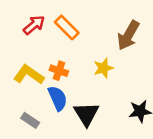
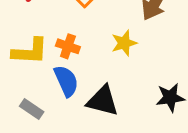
yellow L-shape: (29, 75) -> (30, 51), turned 148
black triangle: (86, 114) -> (103, 101), turned -44

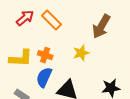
blue semicircle: (66, 81) -> (44, 77), turned -132

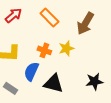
orange rectangle: (51, 20) -> (49, 17), moved
orange cross: (45, 55) -> (44, 50), moved

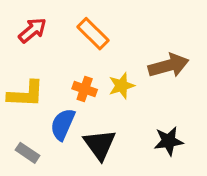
brown arrow: (85, 23) -> (169, 66), moved, turned -135
black triangle: (53, 83) -> (100, 144), turned 40

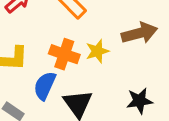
orange cross: (85, 89) -> (64, 54), size x1.4

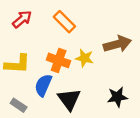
yellow star: (97, 51) -> (84, 58), turned 30

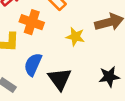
orange cross: (59, 60) -> (32, 22), moved

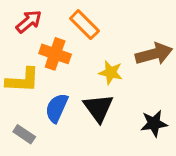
black triangle: (60, 79) -> (98, 108), moved

